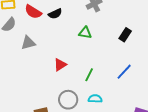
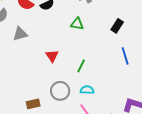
red triangle: (60, 65) -> (52, 56), turned -32
blue line: (124, 72) -> (125, 56), moved, turned -60

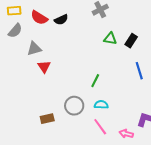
green triangle: (77, 24) -> (110, 39), moved
red triangle: (52, 56) -> (44, 67), moved

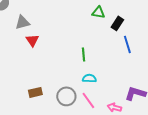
black rectangle: (131, 41) -> (117, 23), moved
green line: (95, 81) -> (83, 54), turned -32
gray circle: (74, 106) -> (66, 96), moved

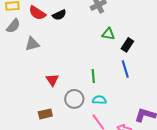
red triangle: (32, 40) -> (52, 80), moved
blue line: (127, 44) -> (125, 69), moved
gray circle: (66, 96) -> (74, 99), moved

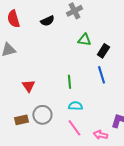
red semicircle: (37, 13) -> (13, 19), turned 42
black semicircle: (59, 15) -> (47, 21), moved
gray circle: (74, 99) -> (42, 115), moved

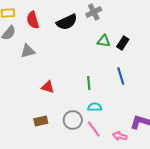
black semicircle: (47, 21) -> (67, 22), size x1.5
black rectangle: (103, 51) -> (123, 43), moved
red triangle: (28, 86) -> (48, 87), turned -40
gray circle: (42, 115) -> (73, 120), moved

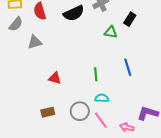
black rectangle: (123, 43) -> (130, 19), moved

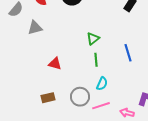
green triangle: (111, 32) -> (93, 39), moved, turned -48
cyan semicircle: (102, 98) -> (102, 84), turned 112
pink line: (101, 120) -> (101, 106), turned -72

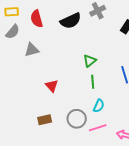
red triangle: (55, 64) -> (52, 86), turned 32

